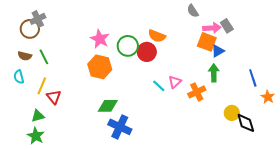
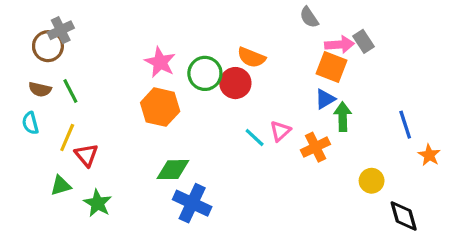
blue triangle: (218, 51) -> (325, 99), moved
black diamond: (246, 123) -> (404, 216), moved
green star: (36, 136) -> (98, 203), moved

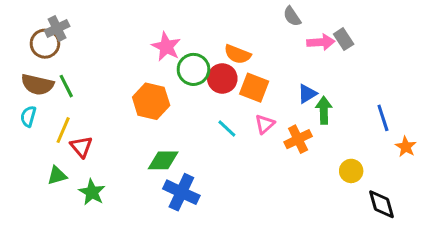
pink star: (160, 62) -> (166, 47), moved
orange square: (332, 67) -> (254, 88), moved
brown semicircle: (40, 89) -> (37, 85), size x1.5
cyan semicircle: (30, 123) -> (28, 116), turned 30
cyan line: (255, 137) -> (227, 129), moved

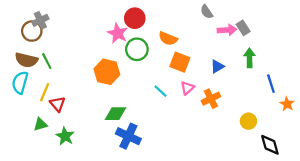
red circle: (222, 79) -> (135, 18), moved
green arrow: (324, 110) -> (250, 58), moved
cyan semicircle: (28, 116) -> (20, 83), size x1.5

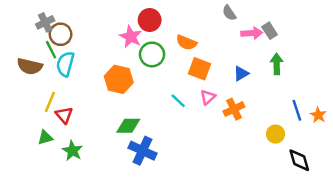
brown circle: (32, 31) -> (61, 34), moved
green line: (47, 61) -> (51, 50), moved
cyan semicircle: (20, 83) -> (65, 64), moved
blue line: (271, 84) -> (297, 110), moved

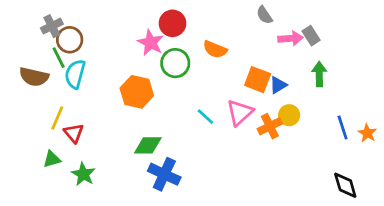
orange square: (200, 69) -> (258, 80), moved
pink triangle: (208, 97) -> (240, 112), size x1.5
yellow circle: (276, 134) -> (289, 115), moved

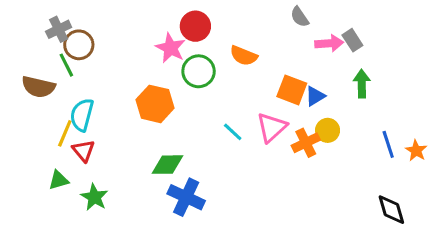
cyan semicircle: (75, 74) -> (82, 115), moved

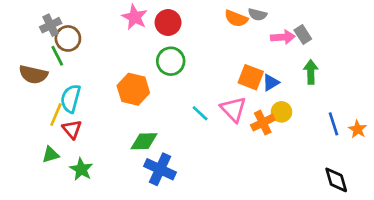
gray semicircle: (300, 17) -> (257, 14), turned -42
pink star: (171, 48) -> (135, 17), moved
orange semicircle: (244, 56) -> (236, 18), moved
pink triangle: (272, 127) -> (233, 109), turned -32

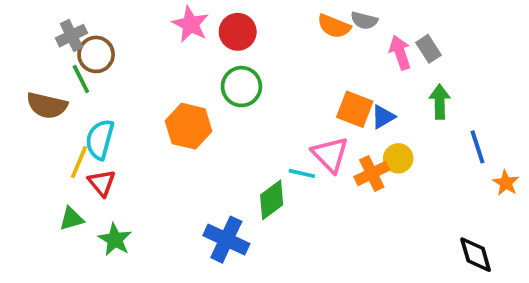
pink arrow: (283, 37) -> (400, 53), turned -105
cyan line: (200, 113) -> (302, 173), moved, turned -30
blue line: (334, 124) -> (477, 147), moved
green diamond: (144, 141) -> (272, 200), moved, turned -36

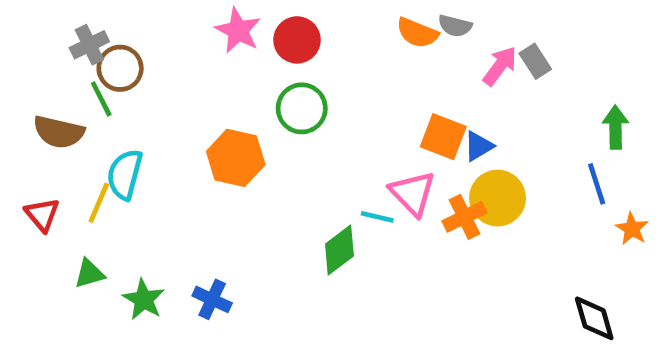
pink arrow: (400, 53) -> (500, 66), turned 56
green arrow: (440, 102) -> (615, 127), moved
yellow circle: (398, 158) -> (498, 198), size x1.5
red triangle: (102, 183) -> (42, 215), moved
blue cross: (226, 240) -> (212, 299), moved, size x0.7

